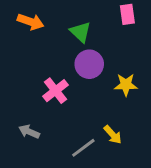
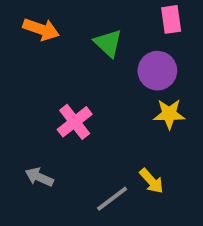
purple circle: (89, 64) -> (157, 71), moved

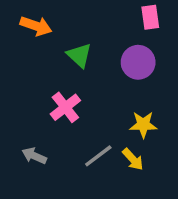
green triangle: (108, 43) -> (79, 55), moved
yellow star: (169, 114) -> (143, 125), moved
gray line: (112, 199) -> (98, 156), moved

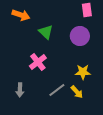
gray arrow: (34, 156) -> (20, 90), turned -112

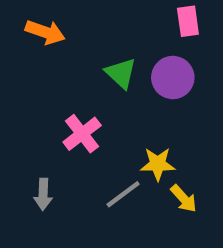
green triangle: (46, 32) -> (121, 73), moved
yellow star: (83, 72) -> (158, 164), moved
yellow arrow: (77, 92) -> (184, 199), moved

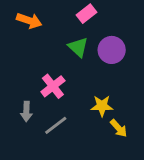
pink rectangle: (188, 21) -> (86, 14), moved, turned 60
gray arrow: (43, 194) -> (26, 111), moved
gray line: (123, 194) -> (56, 125), moved

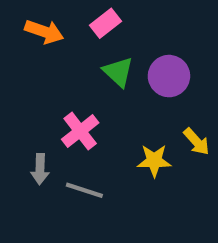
pink rectangle: (86, 14) -> (106, 23), moved
gray line: (56, 125) -> (84, 190), turned 55
yellow arrow: (119, 128) -> (196, 142), moved

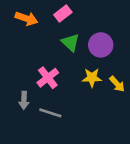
yellow star: (154, 161) -> (92, 78), moved

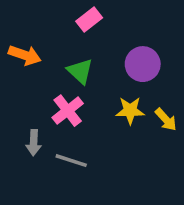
orange arrow: (26, 19) -> (25, 55), moved
green triangle: (70, 42) -> (80, 71), moved

